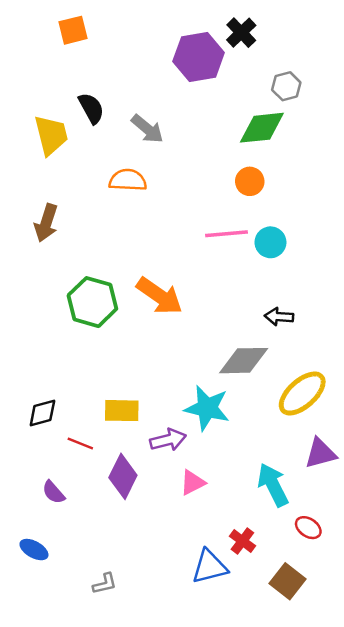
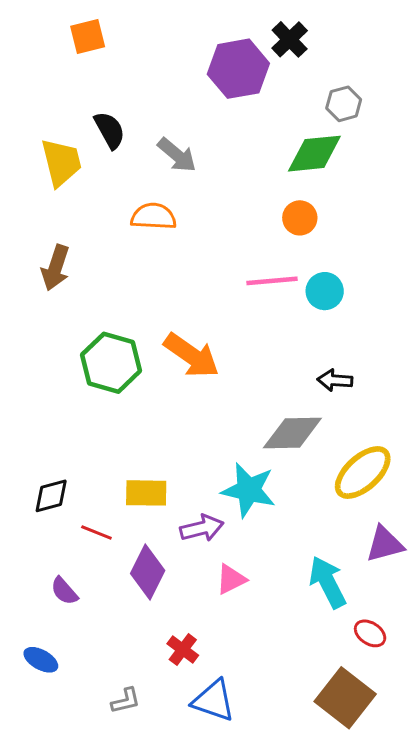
red cross: (242, 541) -> (183, 650), moved
blue triangle: (210, 567) -> (213, 701), moved, turned 33
brown square: (288, 581) -> (345, 698), size x1.4

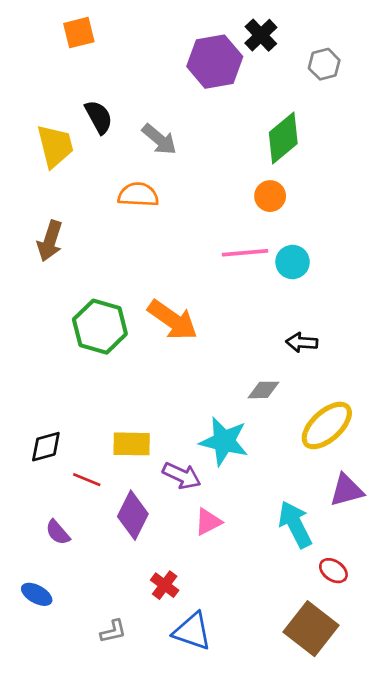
gray hexagon: (344, 104) -> (324, 64), moved
green diamond: (314, 154) -> (283, 138), turned -34
gray diamond: (292, 433) -> (264, 390), size x0.6
purple arrow: (202, 528) -> (182, 476), turned 39

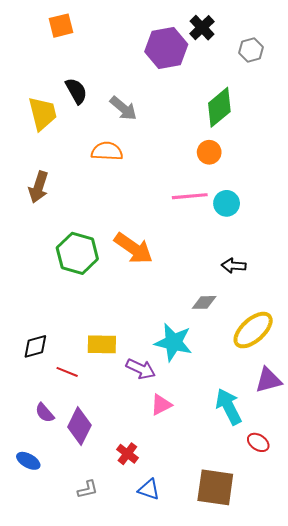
purple diamond: (133, 515) -> (79, 426), moved
brown square: (311, 629) -> (215, 487), moved, turned -30
blue triangle: (192, 631) -> (149, 489), size x0.7

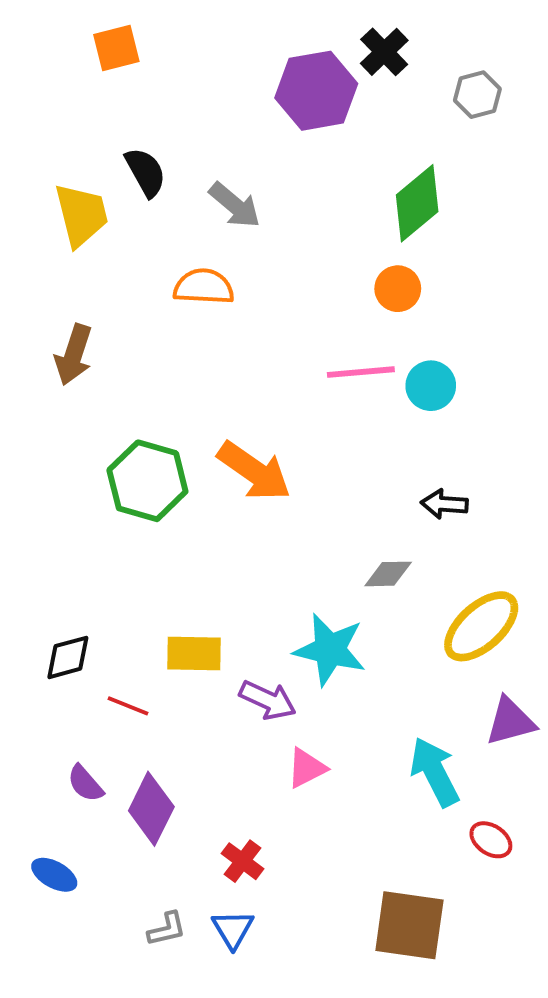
blue triangle: (149, 489) -> (233, 929), moved, turned 40

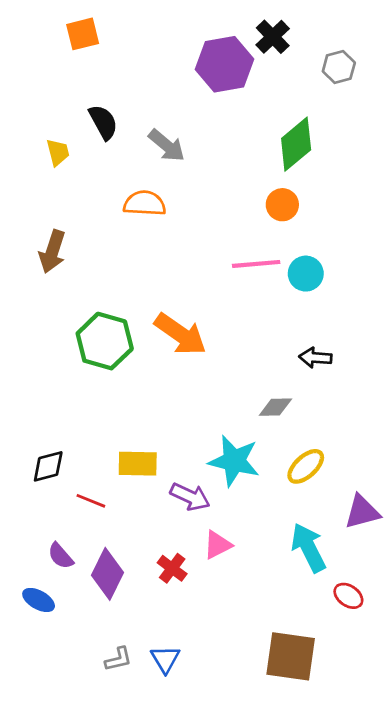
yellow trapezoid: (81, 215) -> (58, 152), size x0.6
yellow ellipse: (481, 626) -> (306, 466), moved, size x0.7
red cross: (243, 861) -> (172, 568), moved
blue ellipse: (54, 875) -> (39, 600), moved

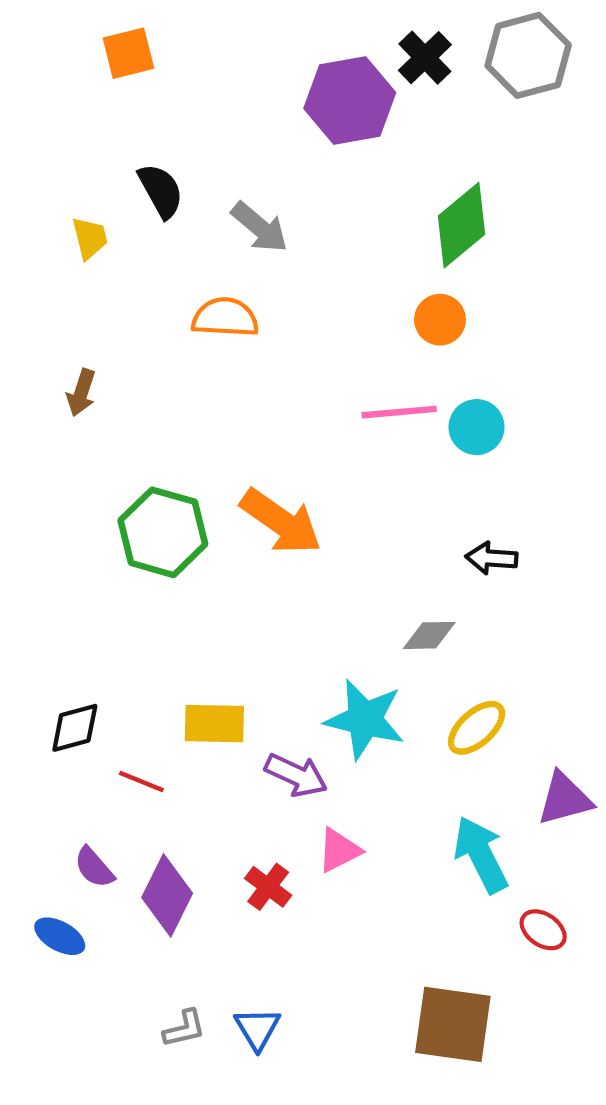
gray hexagon: (339, 67) -> (528, 55), moved, size x1.6
brown arrow: (52, 252) -> (81, 393), size x0.7

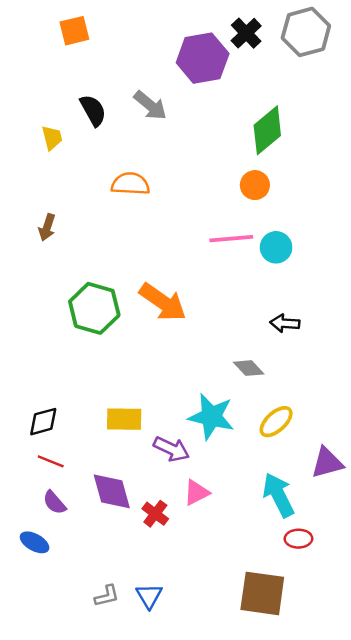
gray arrow: (260, 227) -> (150, 105), moved
gray diamond: (429, 635) -> (249, 368), turned 48
red line: (141, 782) -> (51, 461), moved
purple diamond: (167, 895) -> (112, 491), moved, turned -42
red ellipse: (543, 930) -> (298, 539), moved, turned -35

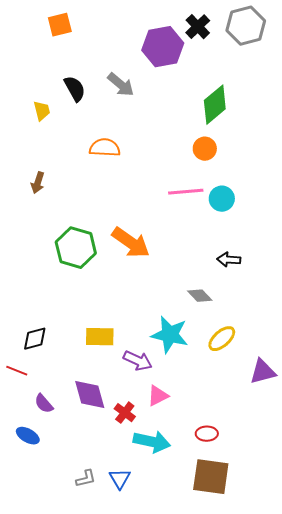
red line: (51, 461) -> (17, 371), moved
cyan arrow: (279, 495) -> (152, 442), moved, turned 129
red ellipse: (298, 539) -> (207, 434), moved

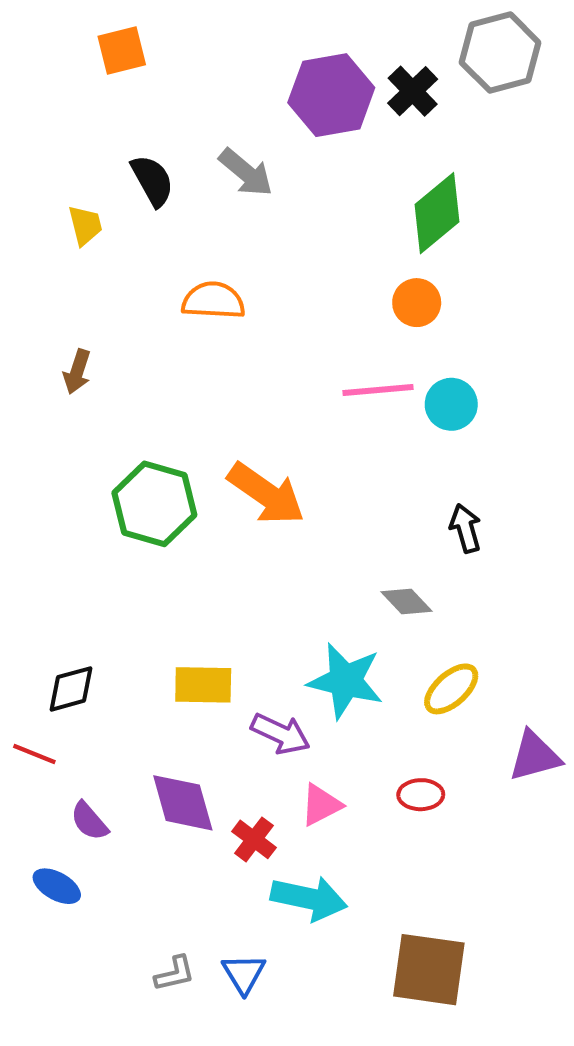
black cross: (198, 27) -> (413, 91), moved
black arrow: (229, 260) -> (465, 528), turned 70
red ellipse: (207, 434) -> (421, 795), moved

